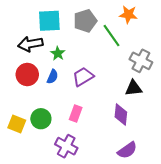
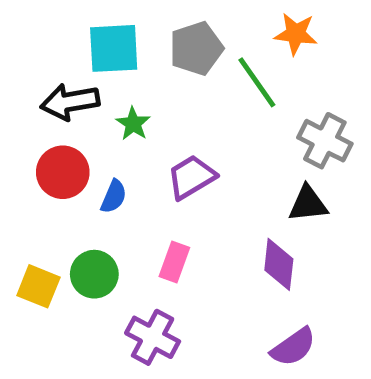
blue semicircle: (53, 77) -> (114, 196), moved

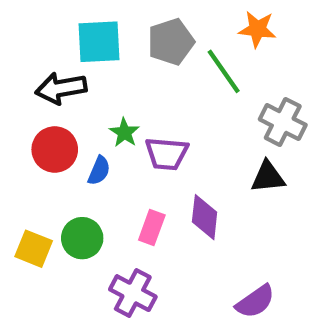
green star: (133, 124) -> (124, 133), moved
purple trapezoid: (191, 177) -> (167, 154), turned -144
purple diamond: (279, 264) -> (205, 217), moved

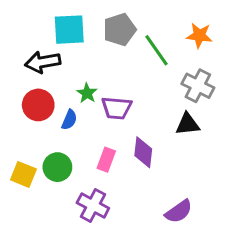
orange star: (257, 29) -> (199, 35), moved

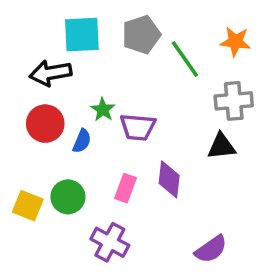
gray cross: (198, 86) -> (234, 101), turned -32

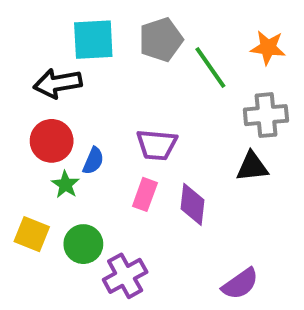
green star: (103, 110) -> (65, 185), moved
pink rectangle: (126, 188) -> (145, 194), moved
green circle: (68, 197) -> (83, 244), moved
purple cross: (110, 242) -> (125, 276), turned 33

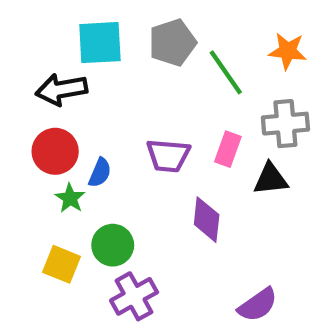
pink rectangle: (145, 194) -> (228, 149), moved
yellow square: (32, 234) -> (62, 264), moved
green circle: (83, 244) -> (113, 245), moved

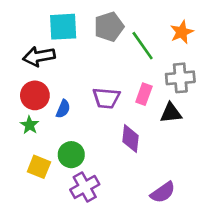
orange star: (288, 51) -> (182, 32), turned -30
green star: (70, 198) -> (30, 125), moved

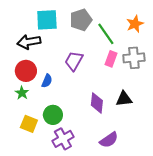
pink rectangle: (144, 94) -> (111, 59), moved
purple trapezoid: (106, 98) -> (74, 61), moved, turned 115
black triangle: (171, 113) -> (124, 99), moved
purple semicircle: (163, 192) -> (109, 140), moved

